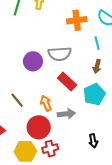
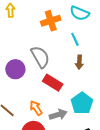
gray semicircle: (60, 54) -> (40, 57), turned -105
cyan pentagon: (94, 94) -> (82, 103), moved

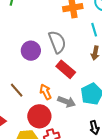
gray arrow: (58, 115) -> (66, 102), turned 30

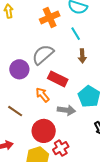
gray semicircle: (57, 42) -> (43, 55), turned -95
orange arrow: (46, 92) -> (42, 95), moved

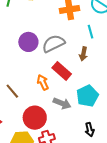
brown arrow: (82, 56) -> (83, 54), moved
purple circle: (19, 69) -> (28, 42), moved

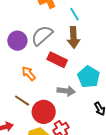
brown arrow: (83, 54) -> (73, 37), size x1.5
orange arrow: (43, 82) -> (29, 73), moved
brown line: (12, 91) -> (22, 101), moved

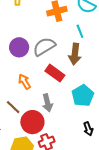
gray arrow: (66, 91) -> (47, 103), moved, turned 60

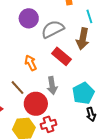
purple circle: (19, 47) -> (29, 18), moved
cyan pentagon: (83, 95) -> (83, 93), moved

